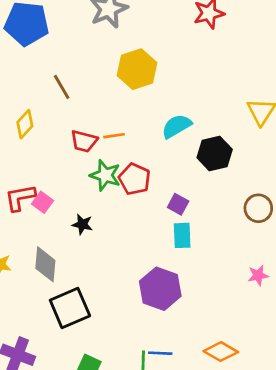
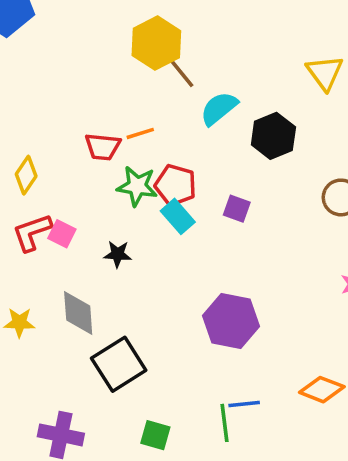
brown line: (62, 87) -> (181, 73), moved
yellow diamond: (25, 124) -> (26, 175), moved
cyan rectangle: (182, 235) -> (178, 216), moved, turned -30

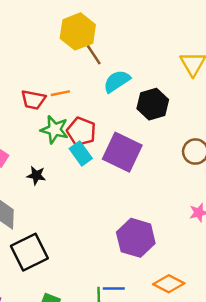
purple square: (237, 209) -> (122, 152), size x2.0
purple hexagon: (231, 321) -> (136, 238), moved

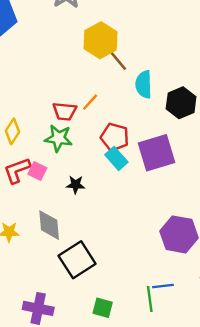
cyan semicircle: (117, 81) -> (144, 84), turned -52
orange line: (60, 93) -> (90, 102), turned -30
green star: (55, 130) -> (59, 138), moved
purple square: (122, 152) -> (157, 153), turned -36

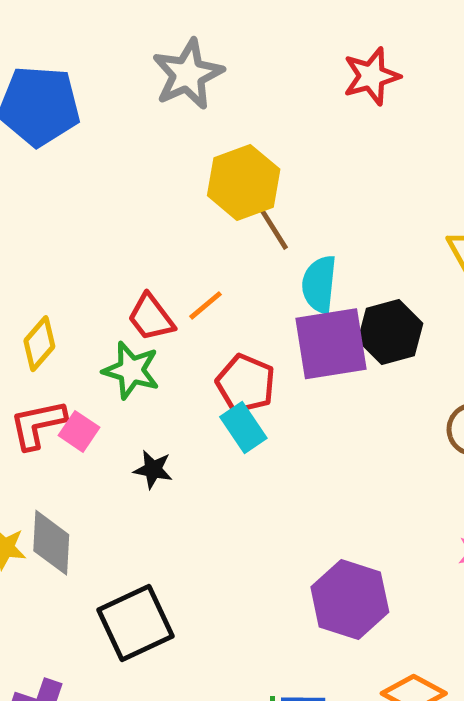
red trapezoid: (65, 111) -> (151, 317), turned 40
purple square: (157, 153) -> (331, 344), moved
gray diamond: (49, 225) -> (51, 543), moved

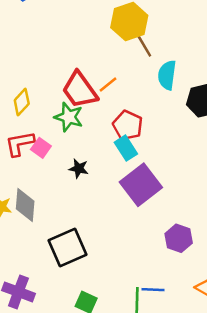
red trapezoid: (151, 317) -> (80, 90), size x1.5
purple square: (331, 344) -> (141, 185), moved, turned -30
purple hexagon: (350, 600) -> (179, 238), size x0.7

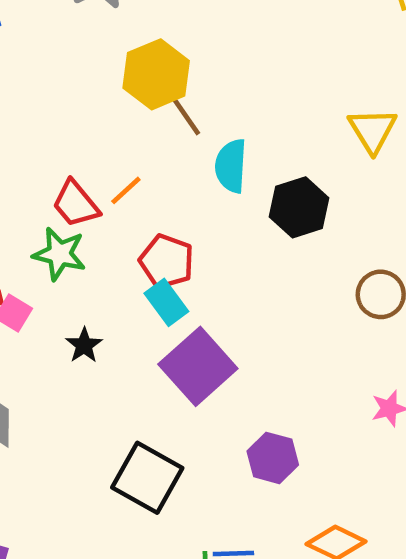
red trapezoid: (80, 90) -> (76, 204), size x0.7
black star: (79, 169) -> (84, 345), turned 30
black square: (68, 248) -> (147, 478), moved, turned -33

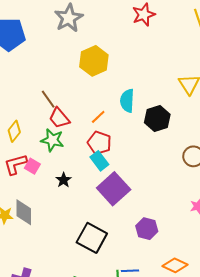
brown line: (186, 116) -> (48, 99), moved
orange line: (126, 190) -> (98, 117), moved

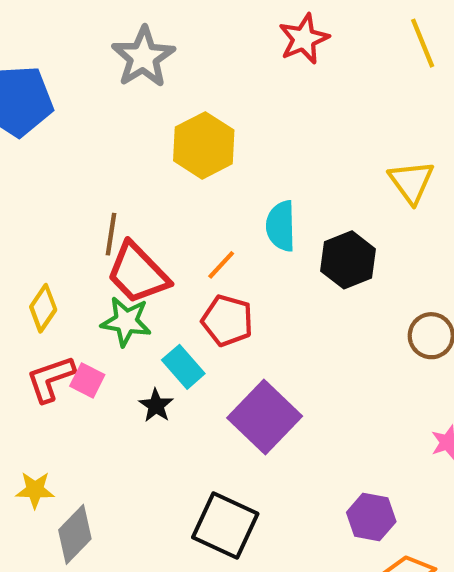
brown line: (48, 99) -> (111, 234), turned 48
red trapezoid: (59, 118) -> (138, 273), size x1.4
cyan rectangle: (99, 161) -> (183, 367), moved
gray diamond: (24, 212) -> (75, 534), moved, turned 48
purple hexagon: (147, 229) -> (371, 517), moved

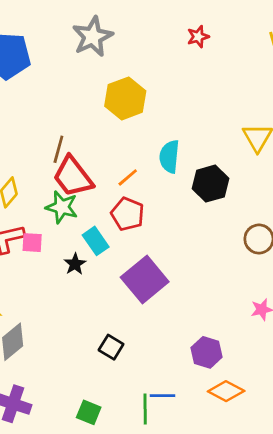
red star: (304, 39) -> (198, 37), size x0.7
pink square: (87, 380) -> (32, 243), turned -30
black square: (225, 526) -> (111, 347), size x0.6

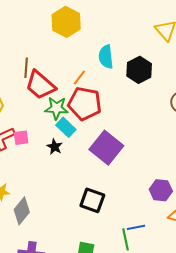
green star: (62, 207) -> (57, 108), moved
red pentagon: (128, 214) -> (85, 104), size x1.4
black square: (111, 347) -> (92, 200), size x1.4

